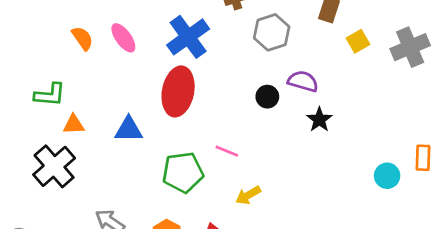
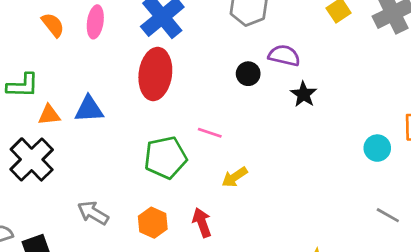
pink ellipse: (123, 38) -> (95, 22), turned 48
blue triangle: (129, 129) -> (89, 109), moved

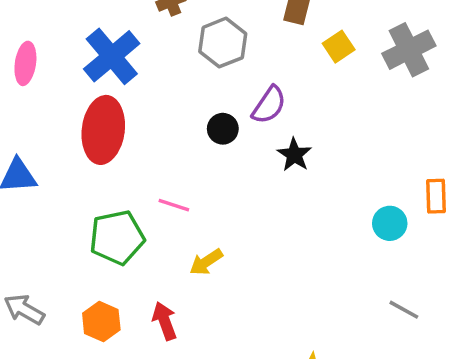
purple semicircle: (284, 56) -> (269, 105), turned 112

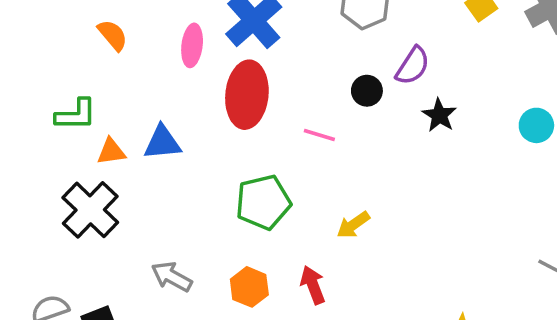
pink ellipse: (25, 63) -> (192, 45), moved
pink line: (174, 205) -> (319, 135), moved
cyan circle: (390, 223) -> (536, 125), moved

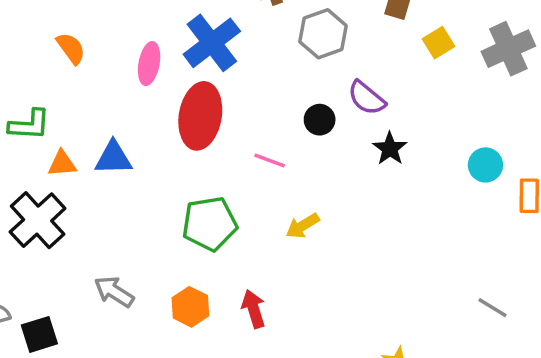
purple semicircle: (413, 66) -> (367, 98), turned 93
yellow arrow: (353, 225) -> (303, 226), moved

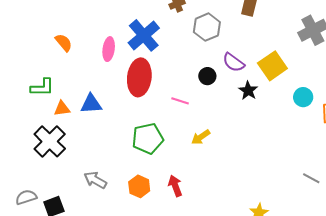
yellow square: (438, 43) -> (272, 66), moved, size x1.6

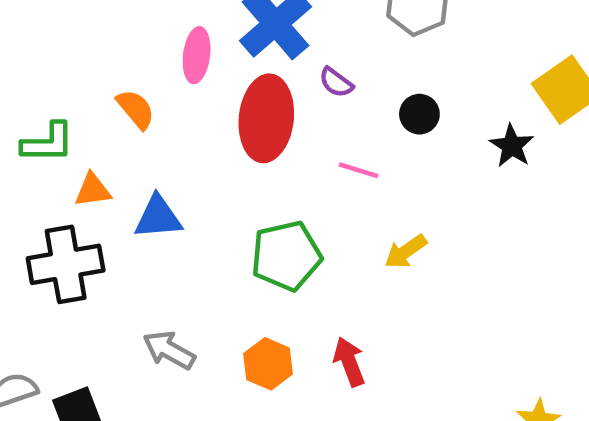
orange semicircle: (64, 43) -> (136, 109), moved
purple semicircle: (234, 62) -> (336, 82), moved, size x0.7
blue triangle: (91, 104) -> (158, 217), moved
black cross: (50, 141) -> (66, 264), turned 36

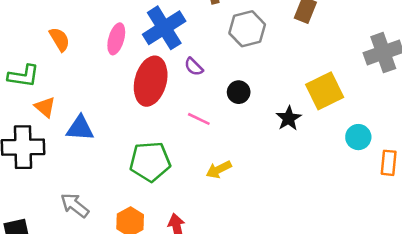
orange semicircle: (136, 109) -> (59, 39), moved
orange triangle: (93, 190) -> (45, 107), turned 40

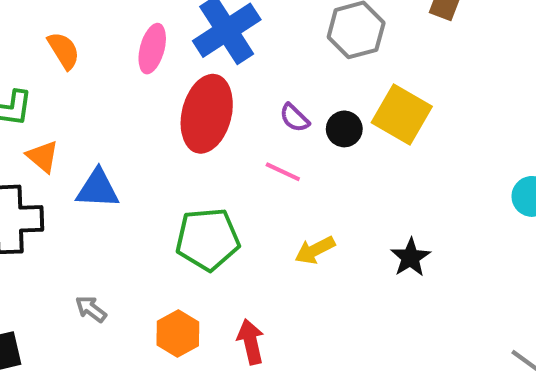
purple semicircle: (194, 67) -> (294, 118), moved
yellow square: (325, 91) -> (402, 114), moved, turned -33
black star: (289, 118) -> (410, 257), moved
gray arrow: (75, 205) -> (91, 309), size x0.7

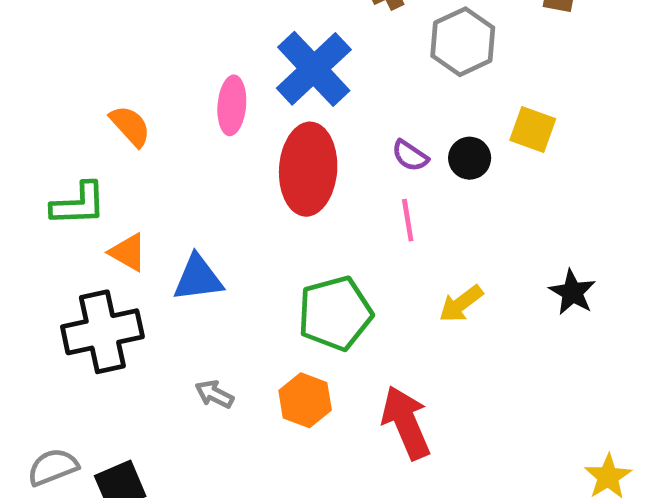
yellow square: (402, 114) -> (533, 130), size x0.7
pink line: (283, 172) -> (408, 220), turned 66
gray arrow: (91, 309) -> (214, 394), moved
orange hexagon: (178, 334) -> (305, 400), moved
red arrow: (251, 342) -> (406, 423), size x1.4

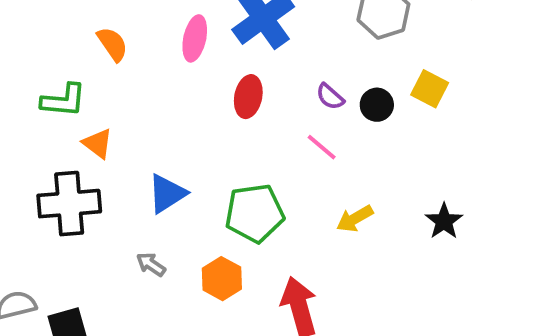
red ellipse: (308, 169) -> (248, 97), size x0.6
pink line: (408, 220) -> (322, 147), turned -48
blue triangle: (198, 278) -> (167, 194), moved, turned -33

